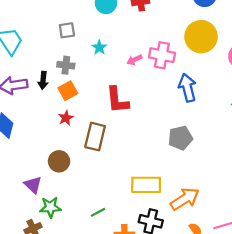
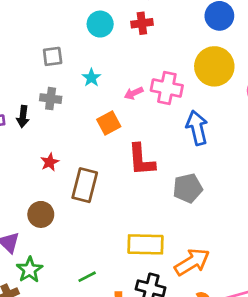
orange square: (68, 91) -> (109, 123), moved
red L-shape: (117, 100) -> (141, 160), moved
green star: (50, 207) -> (30, 270), turned -30

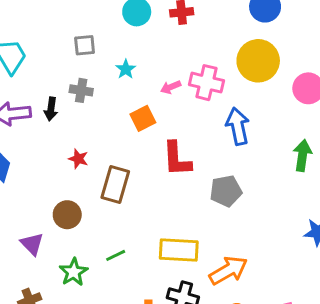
red star: (50, 162) -> (78, 159), turned -30
green star: (30, 270) -> (74, 272), moved
green line: (87, 277) -> (116, 255), moved

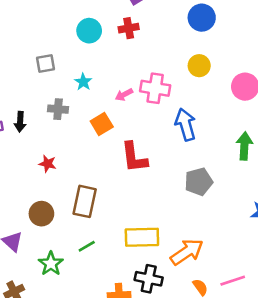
yellow circle: (258, 61) -> (199, 66), size x0.6
gray cross: (81, 90) -> (58, 109), moved
brown rectangle: (115, 185) -> (85, 201), moved
gray pentagon: (226, 191) -> (199, 182), moved

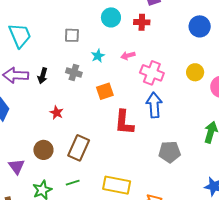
yellow circle: (199, 66) -> (195, 72), moved
pink arrow: (124, 95) -> (128, 55), moved
blue arrow: (186, 125) -> (154, 105), moved

